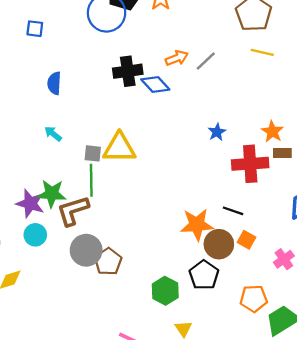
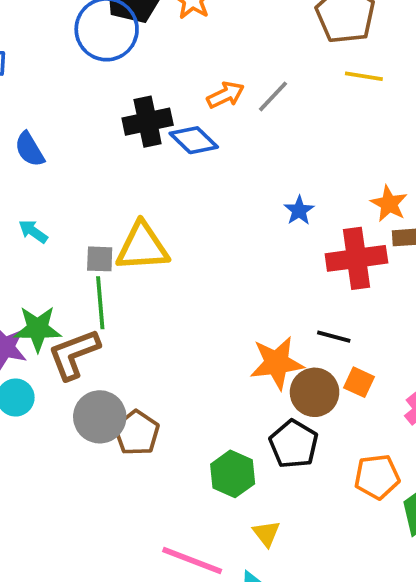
blue semicircle: (54, 83) -> (30, 149), turned -30

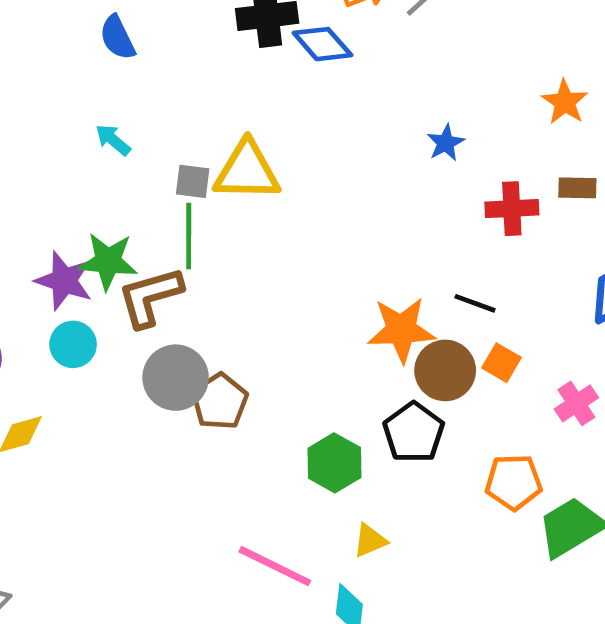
orange star: (389, 204) -> (565, 102), moved
red cross: (356, 258) -> (512, 209), size x0.7
yellow triangle: (266, 533) -> (370, 541), turned 40

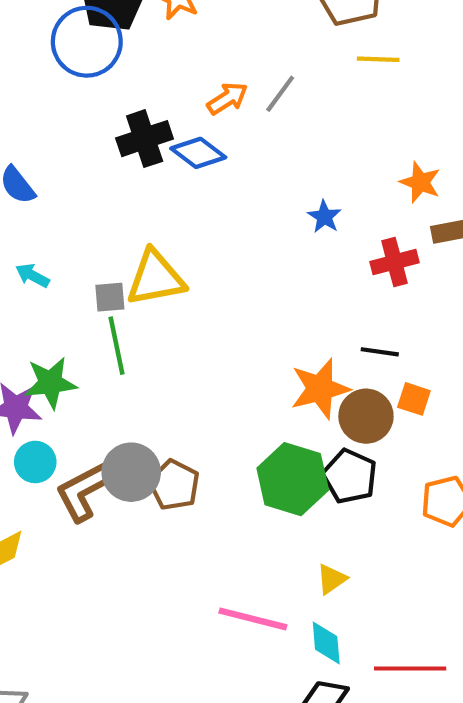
orange star: (565, 102) -> (420, 182), moved
brown L-shape: (150, 297) -> (83, 491), moved
green hexagon: (334, 463) -> (293, 479), moved, size x1.4

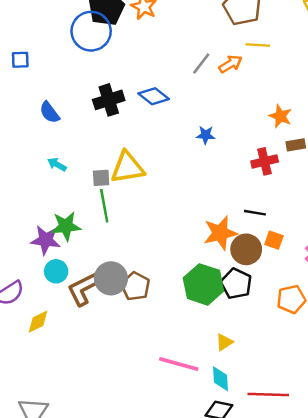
orange arrow: (227, 98) -> (230, 64), moved
black cross: (145, 139) -> (109, 100), moved
blue star: (324, 217) -> (206, 135), moved, turned -30

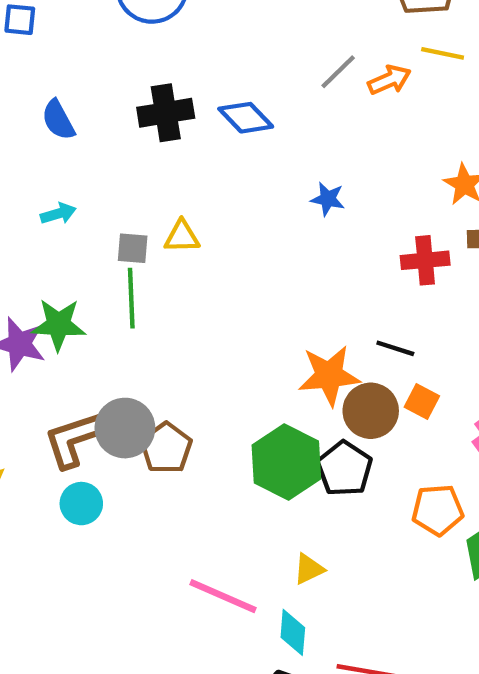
cyan arrow: (57, 164) -> (58, 214), turned 126
yellow triangle: (127, 167) -> (182, 237), size x0.6
cyan circle: (56, 271) -> (81, 504), moved

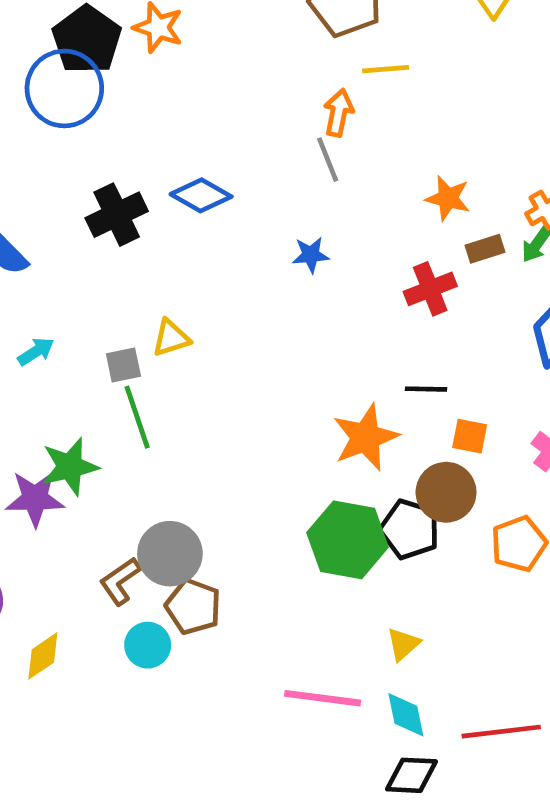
gray line: (338, 72) -> (328, 160), moved, turned -51
orange arrow: (389, 80) -> (339, 113), turned -39
brown circle: (371, 411) -> (446, 492), moved
brown L-shape: (73, 439) -> (120, 581), size x0.7
brown pentagon: (166, 448) -> (193, 607), moved

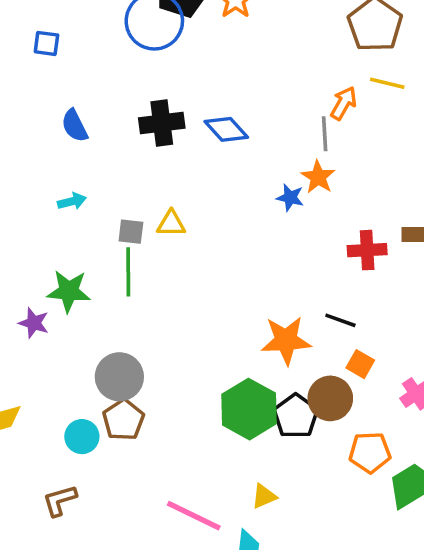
orange star: (448, 198) -> (318, 177), moved
purple star: (35, 499) -> (34, 323), moved, size x0.7
brown L-shape: (120, 581) -> (60, 500), moved

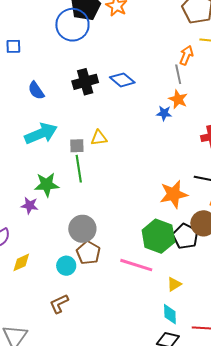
cyan arrow: (72, 201) -> (41, 134), size x2.0
pink line: (194, 516) -> (136, 265), moved

